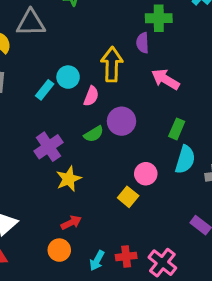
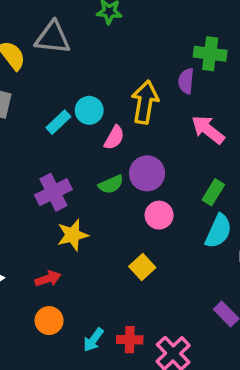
pink circle: (146, 174) -> (159, 215), moved
red arrow: (71, 223) -> (48, 279), moved

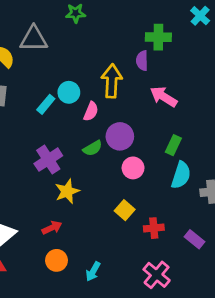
red cross: (130, 340) -> (154, 228), moved

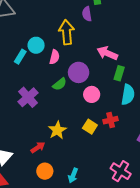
pink arrow: (164, 97) -> (107, 53), moved
yellow star: (67, 191) -> (57, 130), moved
red cross: (154, 228) -> (111, 120), moved

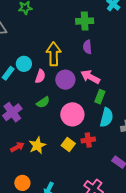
purple semicircle: (87, 14) -> (87, 47), moved
purple circle: (79, 72) -> (65, 80), moved
pink circle: (92, 94) -> (72, 114), size x1.5
red arrow: (38, 147) -> (17, 147), moved

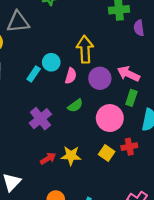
purple semicircle: (87, 47) -> (139, 28), moved
green rectangle: (100, 97) -> (131, 98), moved
yellow star: (37, 145) -> (71, 156), turned 30

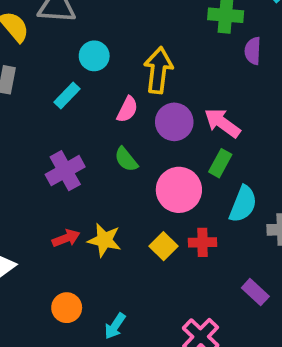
cyan circle: (51, 62) -> (94, 56), moved
green semicircle: (75, 106) -> (126, 159), turned 77

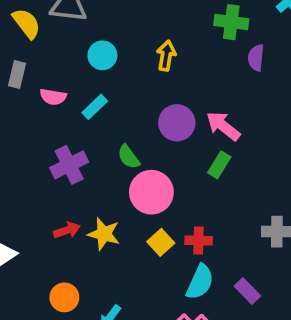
yellow arrow: (158, 70) -> (166, 56), moved, size x0.7
cyan rectangle: (67, 96) -> (95, 107), moved
pink semicircle: (127, 109) -> (53, 97), moved, turned 70
pink circle: (179, 190) -> (151, 192), moved
cyan semicircle: (243, 204) -> (200, 282), moved

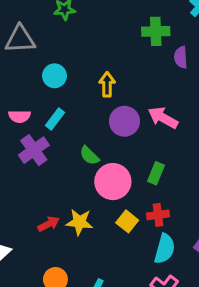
yellow arrow: (166, 56) -> (107, 84), moved
purple cross: (69, 165) -> (34, 150), moved
green rectangle: (219, 165) -> (156, 173), moved

